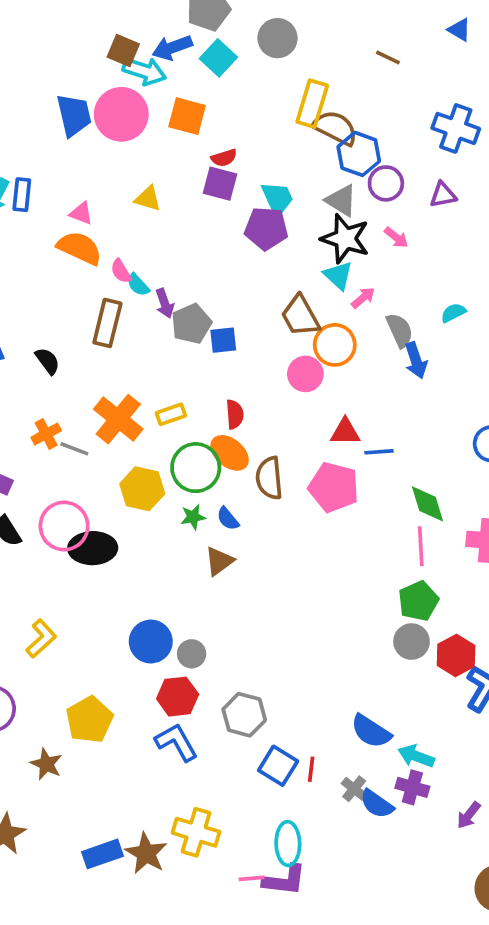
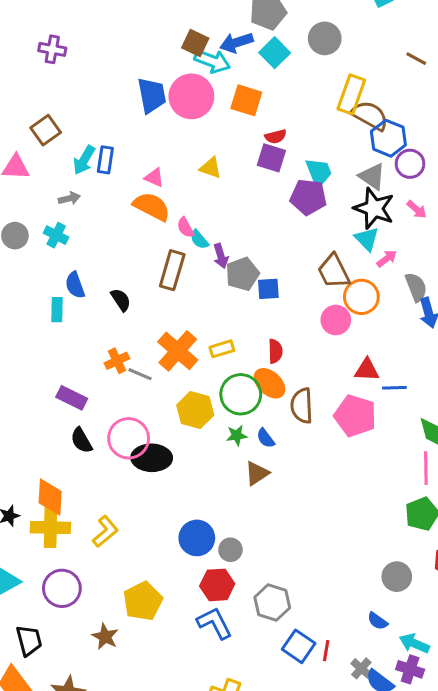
gray circle: (412, 642) -> (397, 577), moved
blue semicircle: (371, 731) -> (378, 621), size x0.6

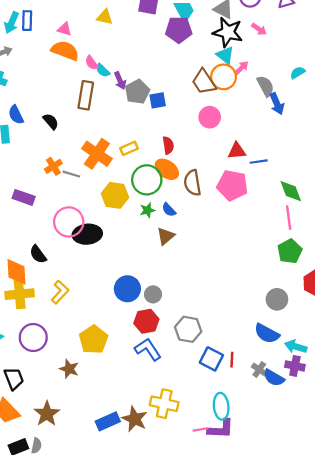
orange circle: (361, 297) -> (224, 77), moved
black semicircle: (81, 440) -> (38, 254), moved
blue semicircle: (378, 621) -> (267, 333), size x1.6

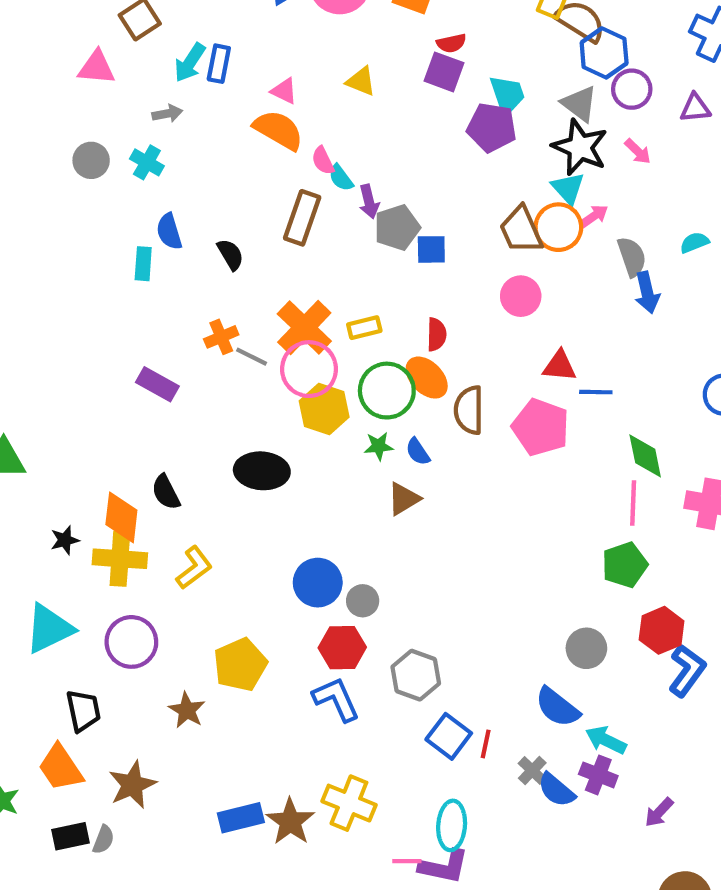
pink circle: (69, 222) -> (309, 369), moved

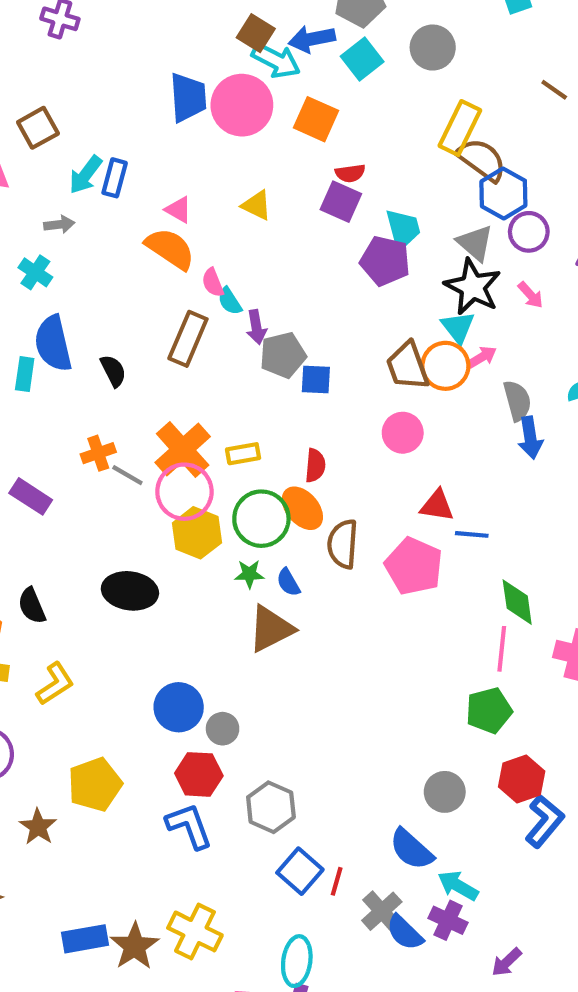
blue semicircle: (169, 232) -> (53, 343), size x1.5
brown triangle: (404, 499) -> (271, 629), size x1.4
gray cross: (532, 770) -> (382, 911), size x1.4

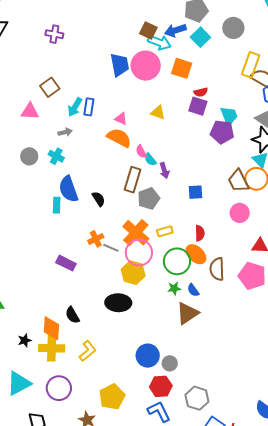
gray pentagon: (283, 355) -> (149, 199), moved
yellow hexagon: (197, 533) -> (133, 273), moved

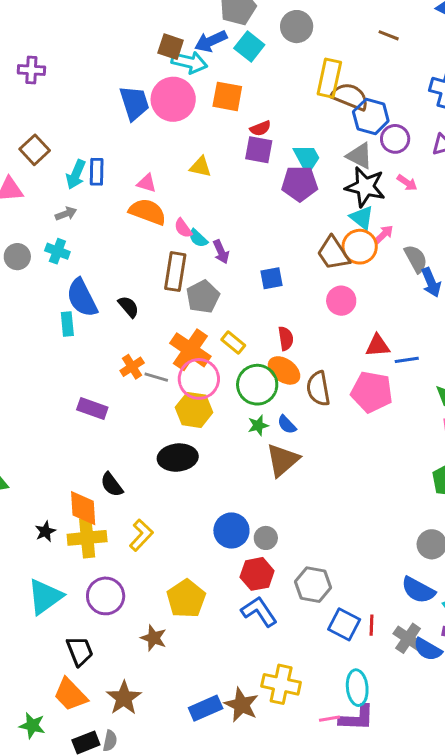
yellow rectangle: (165, 231) -> (233, 342), turned 63

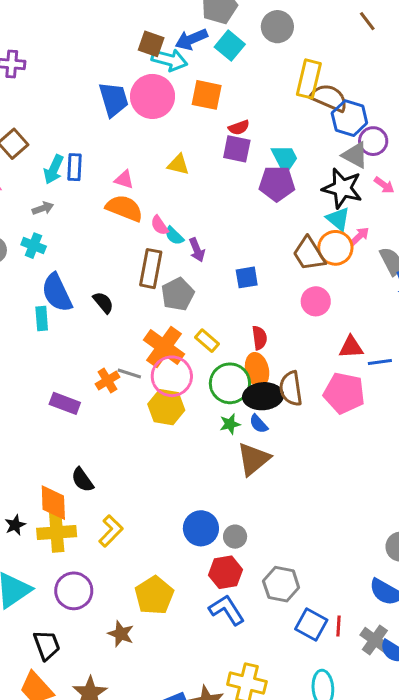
brown line: (389, 35) -> (367, 21), moved, turned 30
gray triangle: (359, 156) -> (355, 155), moved
orange cross: (132, 367) -> (107, 380), moved
orange ellipse: (284, 370) -> (257, 370), turned 40
black ellipse: (178, 458) -> (263, 396), moved

